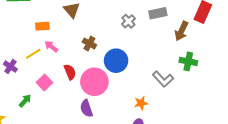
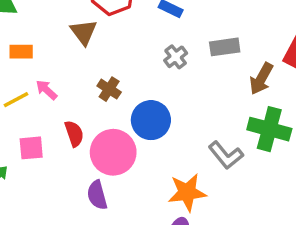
orange rectangle: (42, 26) -> (21, 52), moved
green cross: (188, 61) -> (269, 129), size x1.4
pink square: (44, 82) -> (31, 148), turned 35
orange star: (141, 103) -> (187, 192), size x1.6

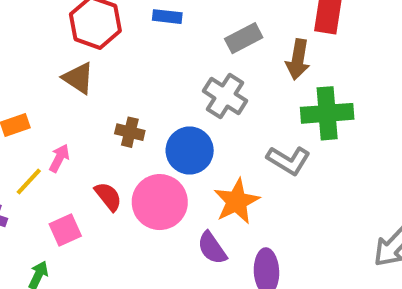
gray cross: (176, 57) -> (225, 96), moved, size x1.5
pink arrow: (46, 90) -> (59, 158), turned 95
orange star: (187, 192) -> (237, 201), moved
purple semicircle: (97, 195) -> (212, 248), moved

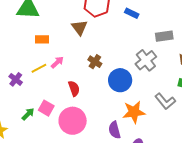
pink circle: (160, 202) -> (73, 121), moved
pink square: (65, 230) -> (46, 108), moved, turned 35

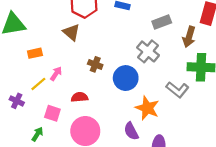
red semicircle: (74, 89) -> (80, 97), turned -63
pink square: (46, 108) -> (52, 113), moved
orange star: (134, 112) -> (147, 108), turned -30

